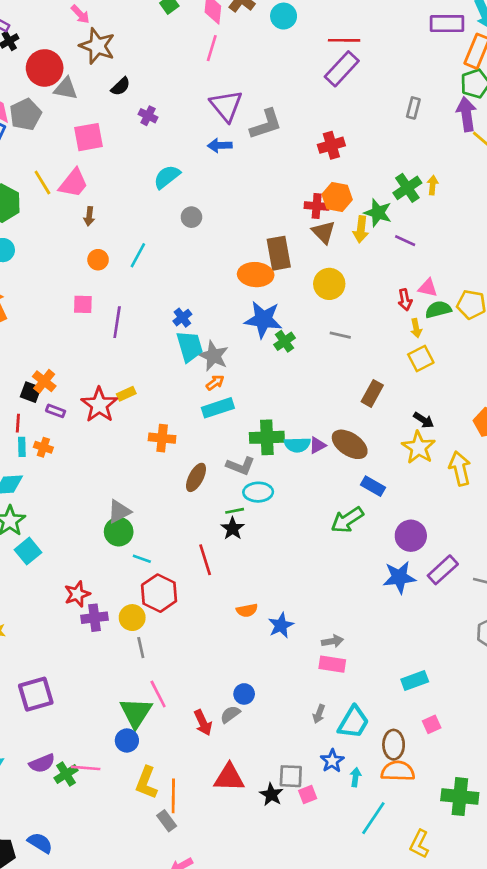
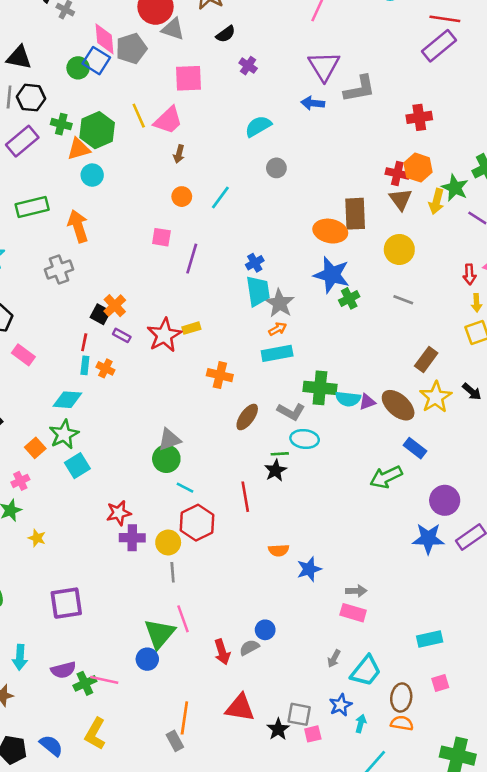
yellow star: (419, 447) -> (436, 397), moved
orange semicircle: (398, 771) -> (402, 723), size x0.7
yellow L-shape: (146, 783) -> (95, 734), moved

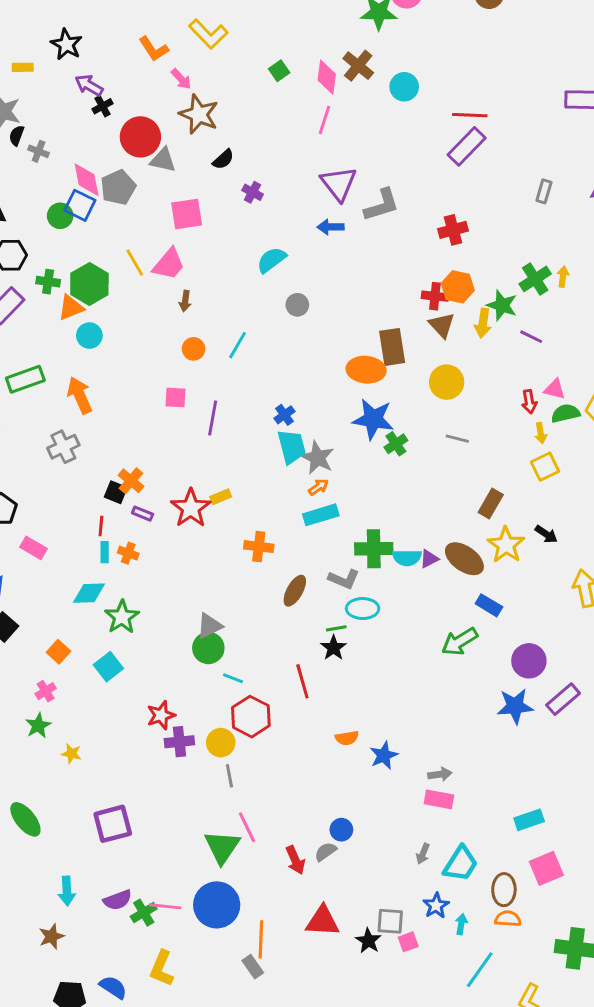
green star: (64, 434) -> (122, 617), moved
blue circle: (147, 659) -> (217, 905), moved, size x1.8
pink square: (440, 683) -> (546, 868), size x1.6

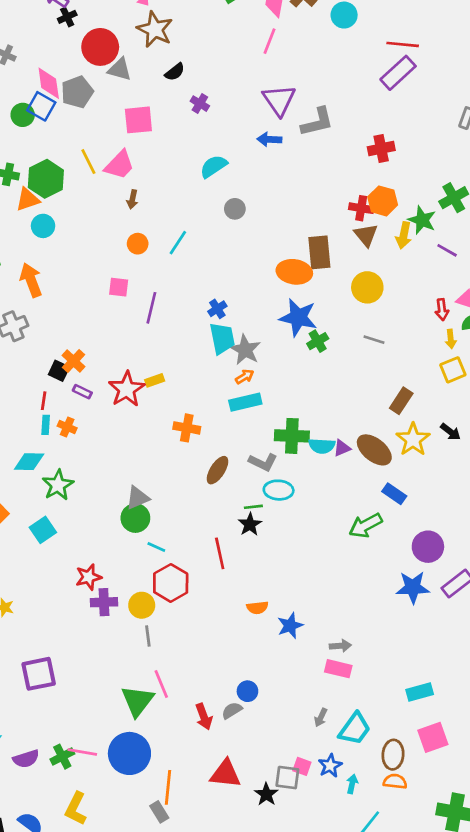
purple semicircle: (118, 900) -> (26, 759), moved
pink square: (408, 942) -> (302, 766), moved, turned 36

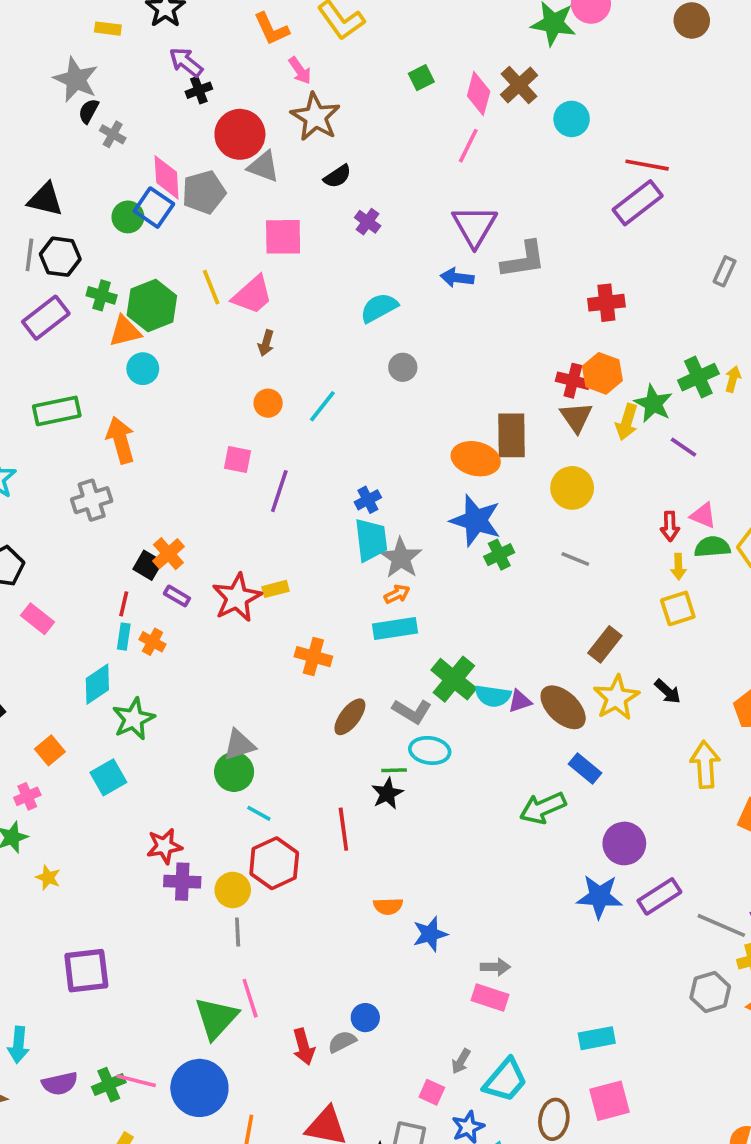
green cross: (292, 436) -> (454, 679), turned 32
cyan diamond: (29, 462) -> (97, 684), turned -40
pink square: (302, 766) -> (432, 1092), moved

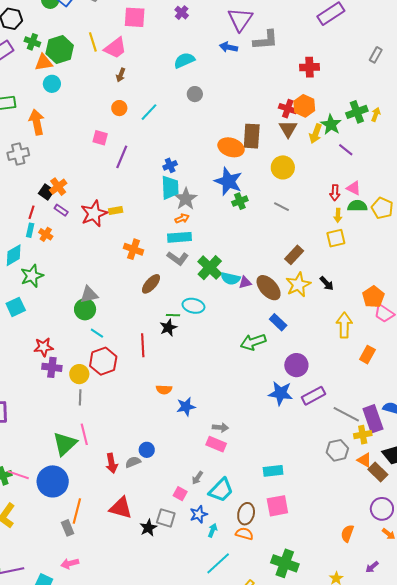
gray L-shape: (412, 711) -> (178, 258), moved

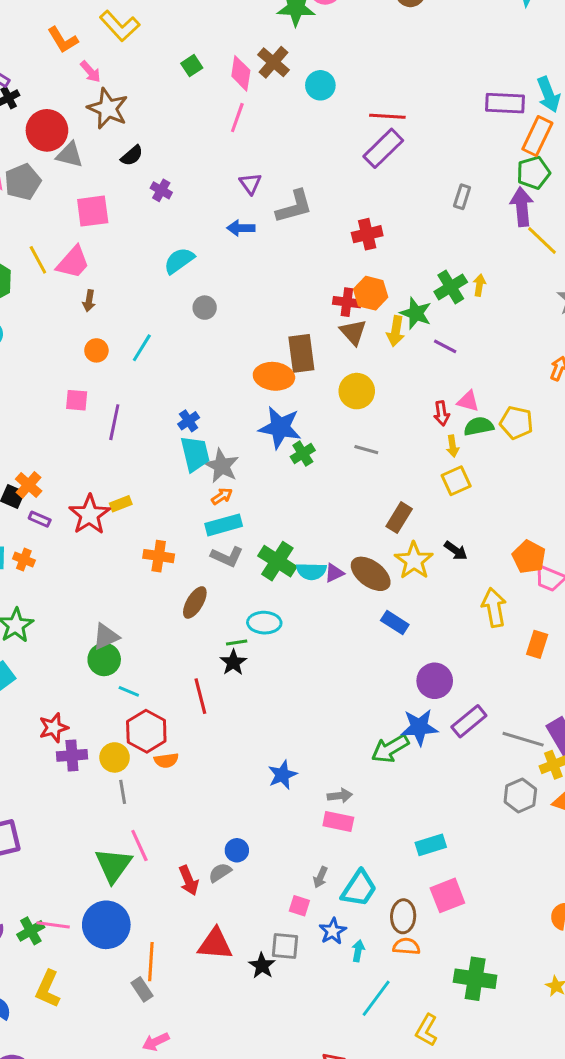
purple triangle: (240, 19) -> (250, 184), size x0.6
green arrow: (253, 342) -> (390, 749), moved
orange semicircle: (164, 390) -> (166, 760), moved

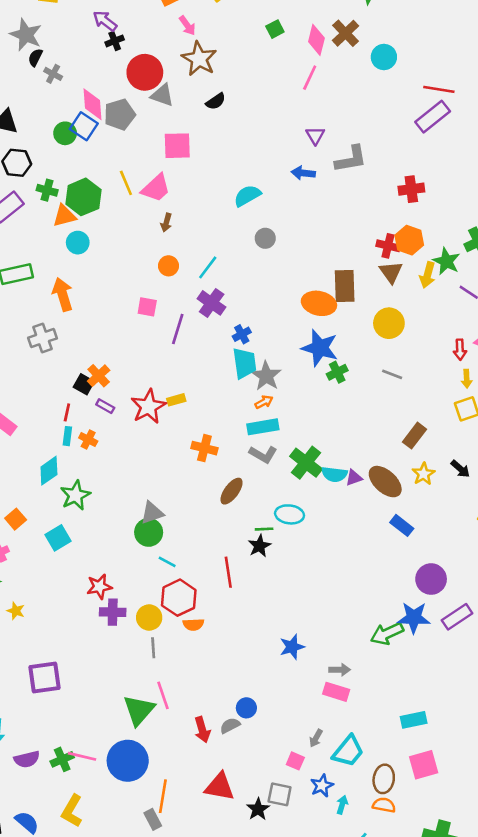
purple cross: (161, 190) -> (212, 303), moved, size x1.5
yellow star: (414, 561) -> (423, 474), size x0.7

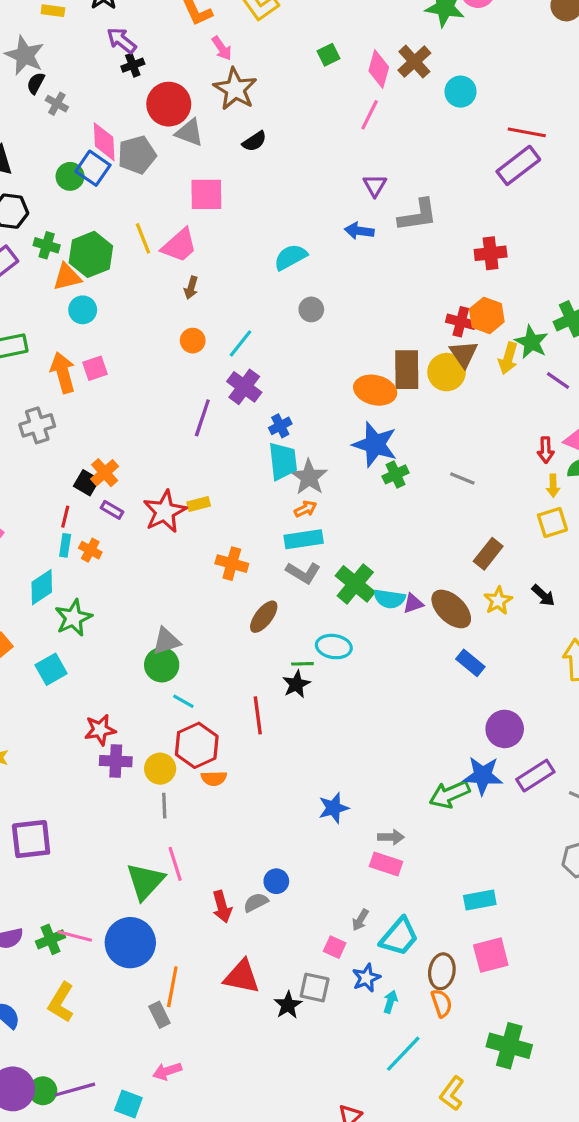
pink square: (147, 307) -> (95, 368), moved, turned -30
yellow circle: (389, 323) -> (447, 372), moved
orange semicircle: (384, 805) -> (442, 1003), turned 60

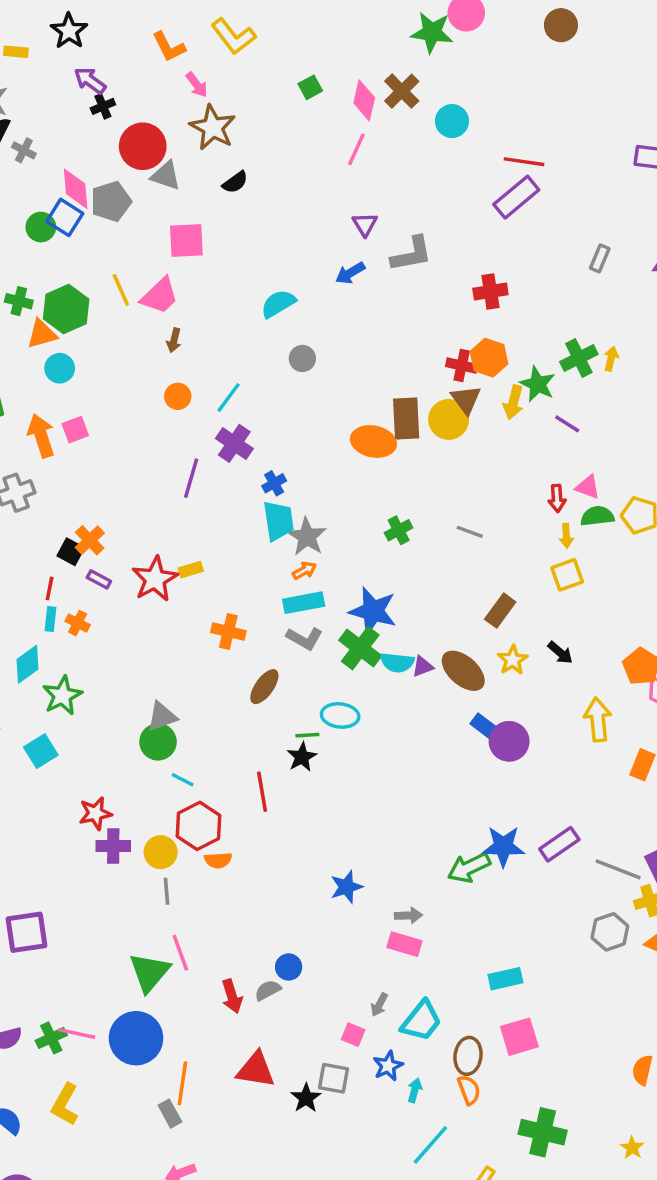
blue arrow: (359, 231) -> (350, 273), turned -36
blue star: (375, 444) -> (373, 611), moved
purple circle: (505, 729) -> (509, 741), moved

